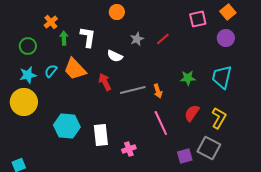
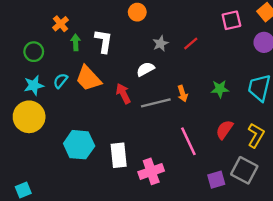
white semicircle: (115, 56) -> (145, 69), moved, turned 126
orange arrow: (158, 91) -> (183, 94), moved
pink cross: (129, 149) -> (151, 171), size x1.5

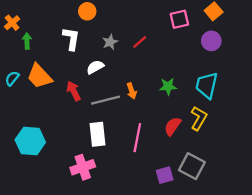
white L-shape: (104, 41) -> (71, 39), moved
yellow L-shape: (256, 135) -> (199, 118), moved
pink line: (188, 141) -> (137, 138), turned 36
white rectangle: (119, 155) -> (97, 134), moved
pink cross: (151, 171) -> (83, 167), moved

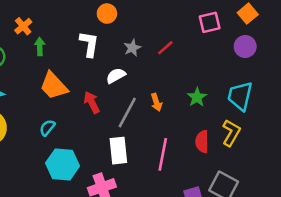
cyan semicircle: (12, 78) -> (47, 128), moved
green star: (168, 86) -> (197, 97), turned -30
gray line: (105, 100) -> (127, 112), turned -48
red semicircle: (173, 126) -> (202, 142), turned -36
cyan hexagon: (30, 141) -> (63, 164), moved

